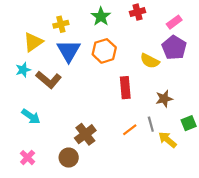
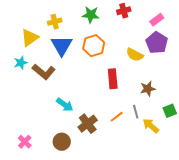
green star: (101, 16) -> (91, 15), turned -30
cyan arrow: (31, 116) -> (65, 105), moved
brown cross: (85, 134) -> (88, 124), moved

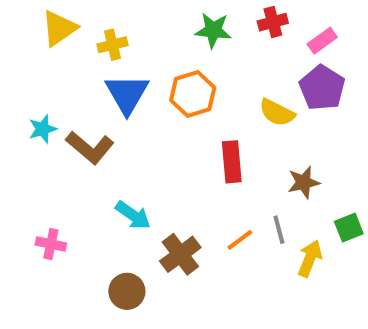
red cross: (124, 11) -> (273, 22), moved
green star: (91, 15) -> (213, 30), moved
yellow triangle: (30, 38) -> (59, 28), moved
yellow arrow: (151, 126) -> (310, 258), turned 72
pink cross: (25, 142) -> (51, 244), moved, turned -32

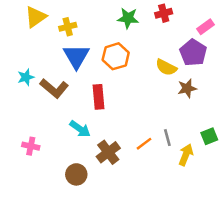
pink rectangle: (322, 41) -> (206, 27), moved
red rectangle: (232, 162) -> (98, 97), moved
brown star: (304, 182) -> (187, 88), moved

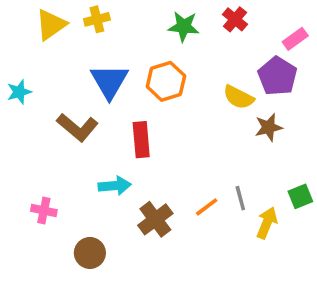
red cross: (164, 13) -> (235, 19), turned -35
yellow cross: (68, 27) -> (97, 19), moved
cyan star: (26, 77) -> (19, 92), moved
cyan arrow: (80, 129) -> (115, 186), turned -40
brown circle: (76, 174) -> (90, 253), moved

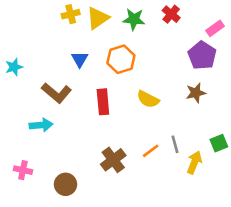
yellow triangle: (51, 25) -> (98, 18), moved
blue triangle: (109, 81) -> (80, 59), size x0.6
yellow semicircle: (239, 97) -> (148, 99), moved
cyan arrow: (115, 186) -> (41, 125), moved
pink cross: (44, 210) -> (23, 170), moved

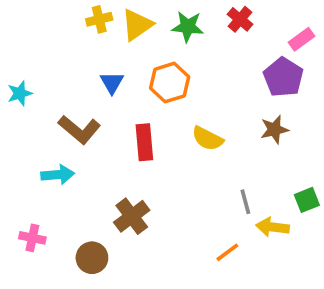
orange line: (151, 151) -> (227, 252), moved
brown cross: (113, 160) -> (132, 216), moved
yellow arrow: (194, 162) -> (273, 227), turned -105

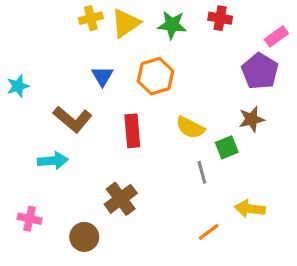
red cross: (240, 19) -> (220, 18), turned -30
green square: (307, 200) -> (227, 147), moved
gray line: (245, 202) -> (202, 172), moved

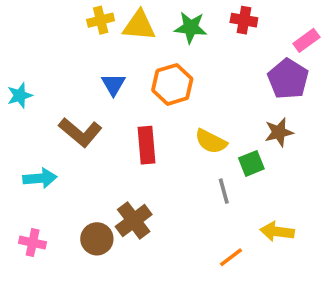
yellow triangle: (126, 23) -> (139, 26), turned 40
cyan arrow: (53, 161) -> (40, 178), moved
brown circle: (84, 237) -> (97, 239), moved

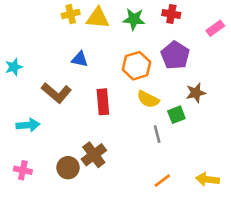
purple pentagon: (288, 79) -> (175, 55), moved
blue triangle: (113, 84) -> (80, 59), turned -48
orange hexagon: (172, 84) -> (136, 66), moved
yellow arrow: (277, 232) -> (207, 179), moved

